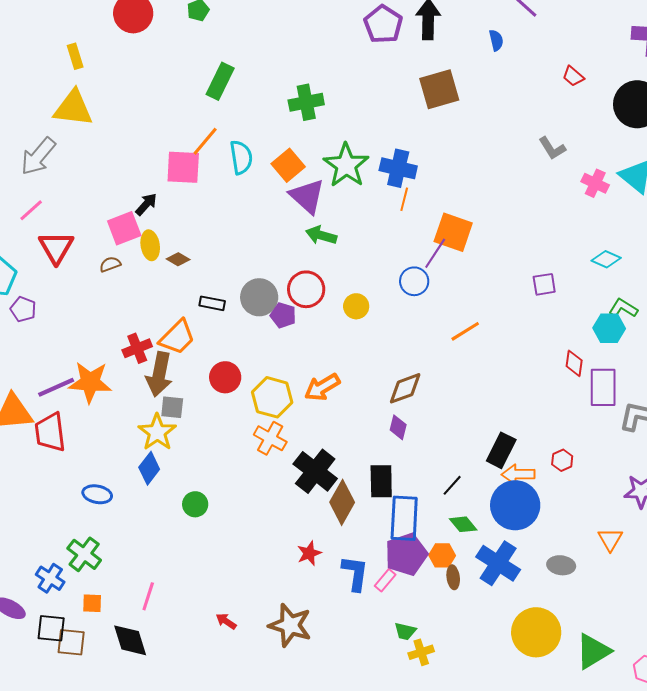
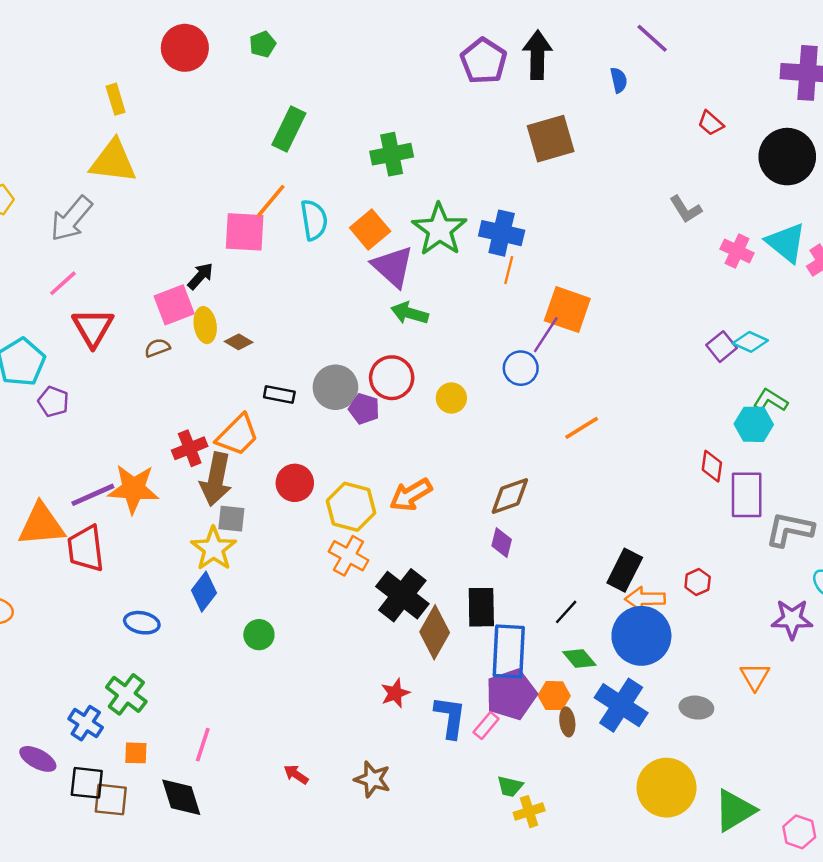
purple square: (544, 284) -> (721, 347), moved, turned -30
brown star: (290, 625) -> (373, 779), size x0.7

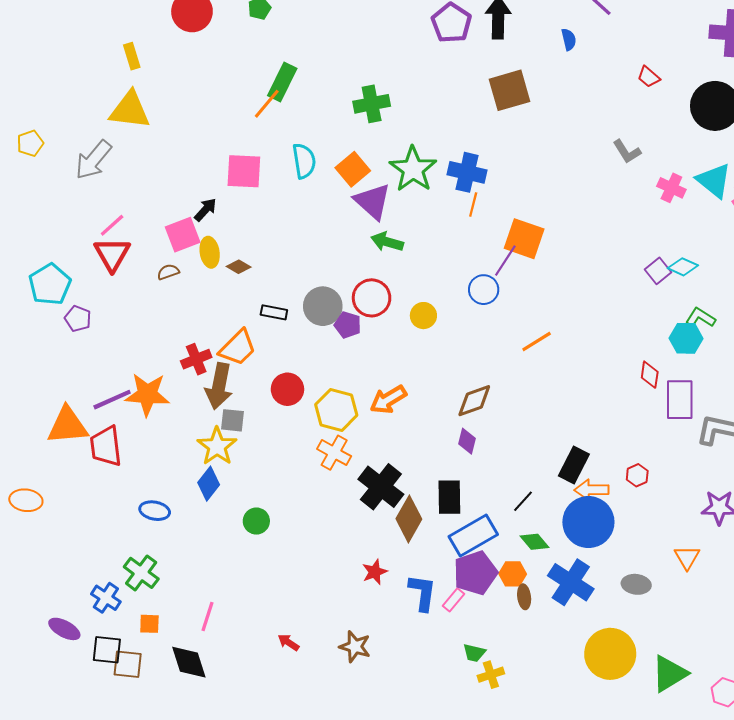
orange line: (271, 201) -> (267, 104), moved
pink line: (63, 283) -> (112, 225), moved
blue rectangle: (509, 651) -> (473, 536), turned 57

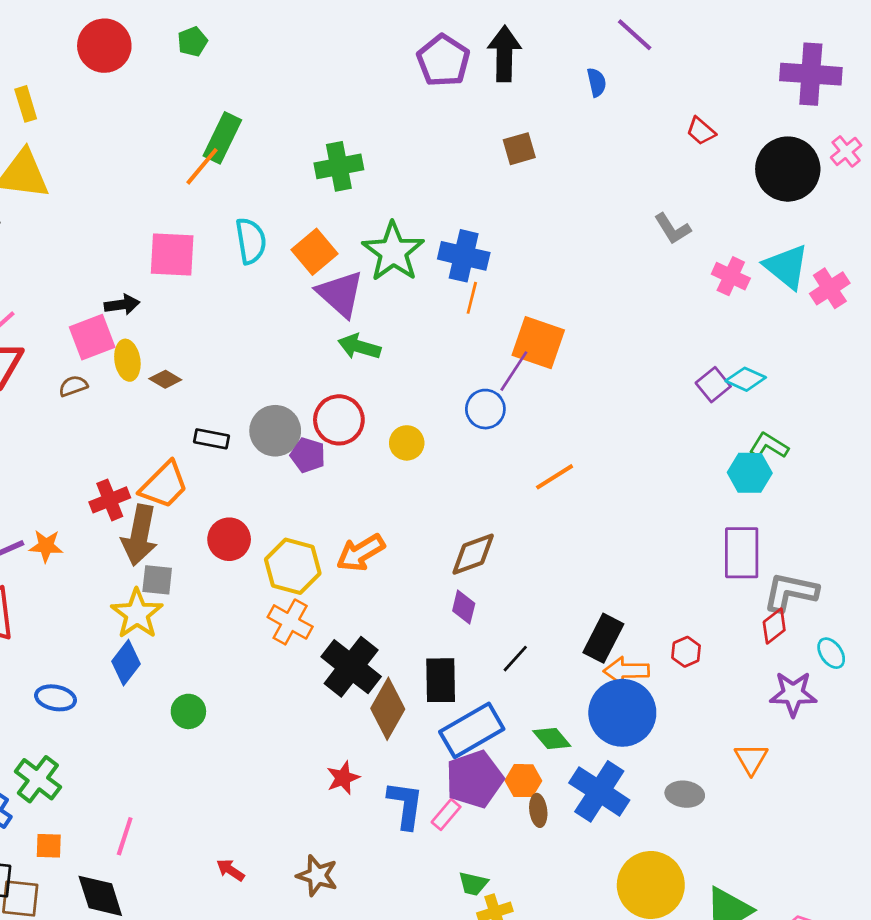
brown square: (510, 90) -> (519, 149), size x0.6
black arrow: (205, 210) -> (122, 305), turned 40
red diamond: (650, 375) -> (774, 626), moved, turned 44
orange star: (147, 394) -> (46, 546), size x0.6
black line: (523, 501) -> (515, 659), moved

